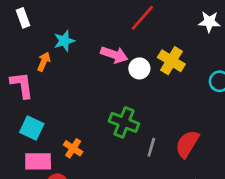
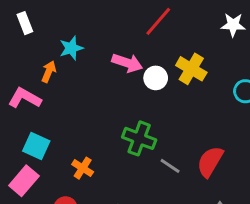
pink L-shape: (22, 85) -> (25, 98), turned -52
gray line: (151, 147) -> (170, 166), turned -72
pink rectangle: (38, 161) -> (24, 181), moved, turned -48

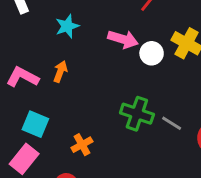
orange arrow: (49, 72) -> (60, 72), moved
gray line: (170, 166) -> (172, 123), moved
orange cross: (83, 168) -> (82, 145), turned 30

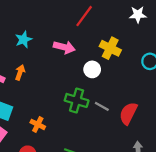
white circle: (152, 53) -> (92, 69), moved
orange cross: (82, 145) -> (38, 124), turned -32

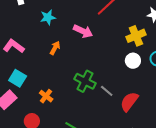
yellow cross: (110, 48) -> (136, 36), moved, turned 30
white circle: (92, 69) -> (133, 61), moved
orange arrow: (20, 72) -> (55, 48), moved

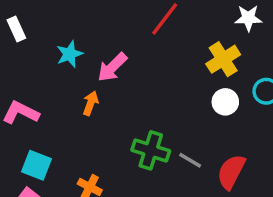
pink arrow: (83, 31) -> (112, 67), moved, turned 120

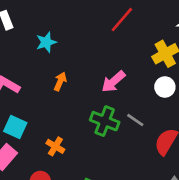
pink arrow: (112, 67) -> (113, 82), moved
gray line: (190, 160) -> (135, 120), moved

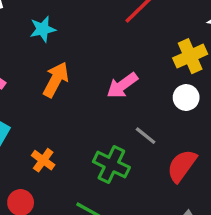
orange arrow: (60, 82) -> (56, 80), size x1.5
green cross: (105, 121) -> (111, 165), moved

